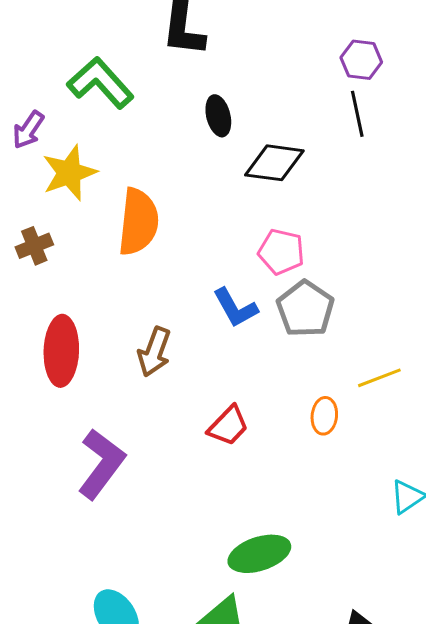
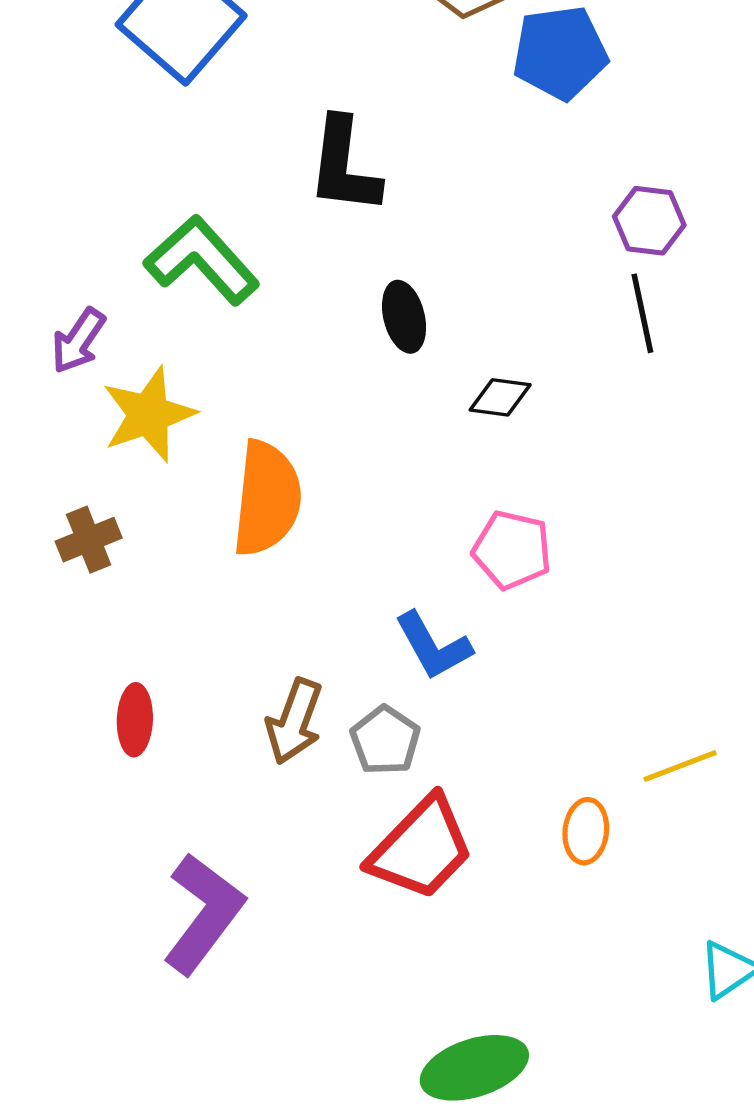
black diamond: (274, 163) -> (500, 397), size x0.6
gray pentagon: (305, 309) -> (385, 740), moved, size x0.7
red ellipse: (61, 351) -> (135, 720), size x0.6
red trapezoid: (228, 426) -> (421, 848), size x1.5

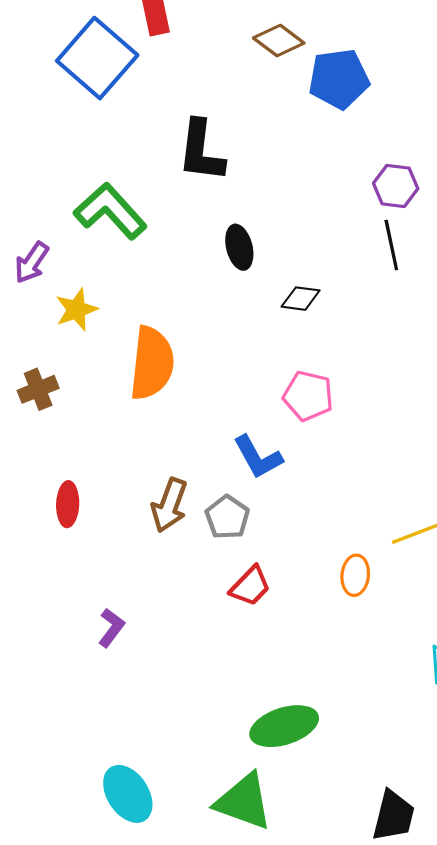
yellow star: (149, 414) -> (76, 310), size x0.7
red trapezoid: (421, 848) -> (250, 586), size x0.6
purple L-shape: (203, 913) -> (111, 628), size x0.5

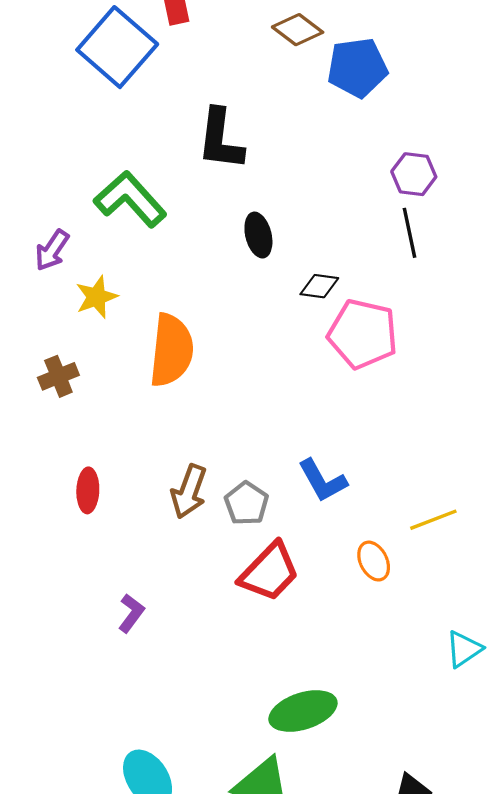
pink pentagon: (308, 396) -> (363, 334), moved, size x1.4
blue L-shape: (258, 457) -> (323, 481), moved
orange ellipse: (355, 575) -> (374, 561), turned -33
red trapezoid: (250, 586) -> (269, 572), size x1.5

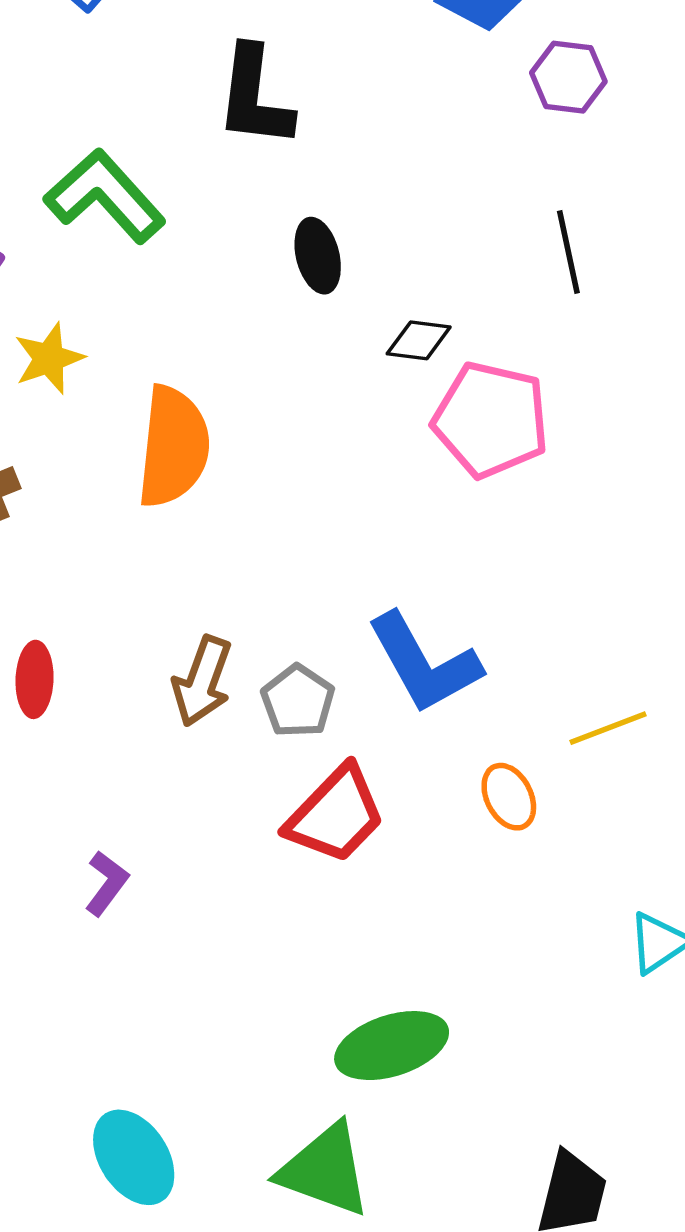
purple hexagon: (414, 174) -> (568, 77), moved
blue L-shape: (323, 481) -> (424, 663), size x1.4

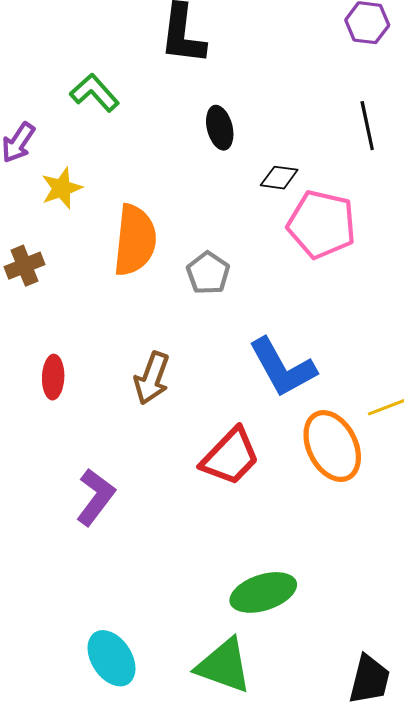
green L-shape: (105, 196) -> (95, 93), size x0.7
gray pentagon: (298, 701) -> (208, 273), moved
orange ellipse: (509, 797) -> (332, 446), size x1.8
purple L-shape: (107, 883) -> (96, 497), size x1.5

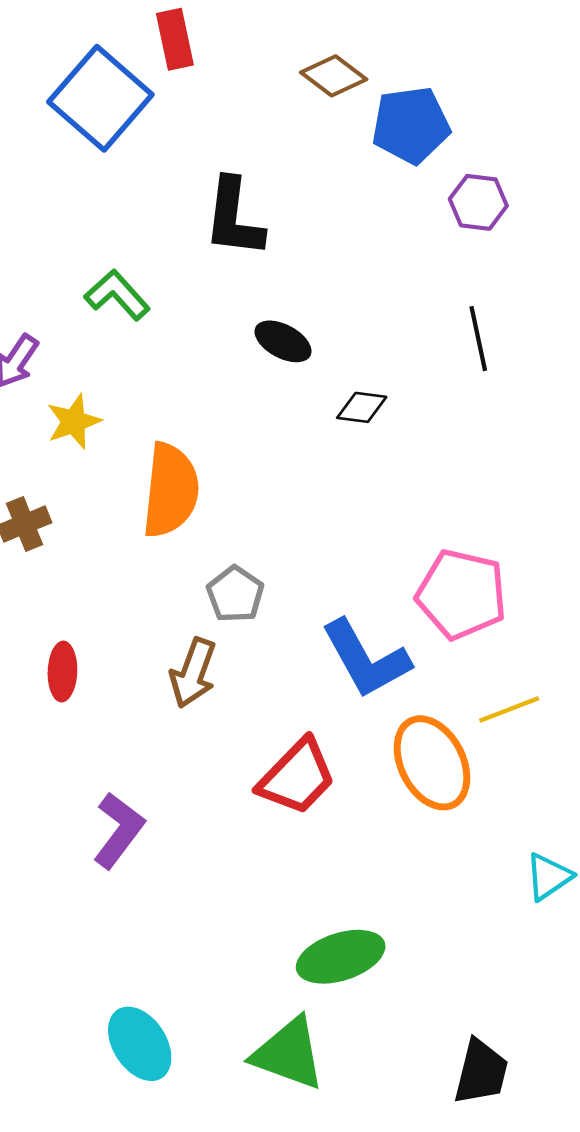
black ellipse: (220, 128) -> (283, 341), turned -48
pink pentagon: (322, 224) -> (461, 594), moved
gray pentagon: (208, 273) -> (235, 594), moved

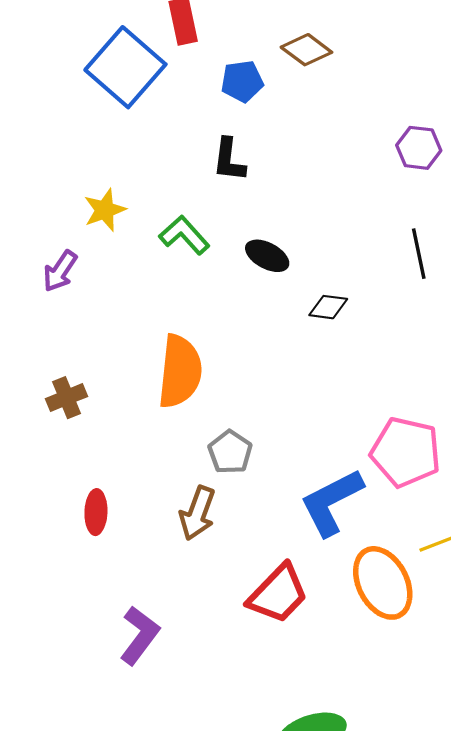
blue pentagon: (411, 125) -> (242, 81), moved, size x0.7
black L-shape: (234, 218) -> (229, 160), size x0.7
green L-shape: (117, 295) -> (184, 235), moved
yellow star: (74, 421) -> (105, 210), moved
blue L-shape: (366, 659) -> (332, 502), turned 92

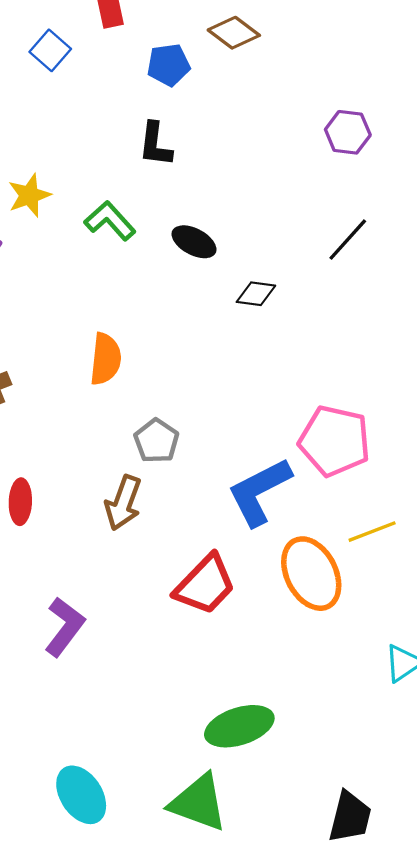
blue square: (125, 67) -> (50, 50), size x0.5
black line: (419, 254) -> (348, 240), turned 54
orange semicircle: (180, 371) -> (106, 359), size x0.7

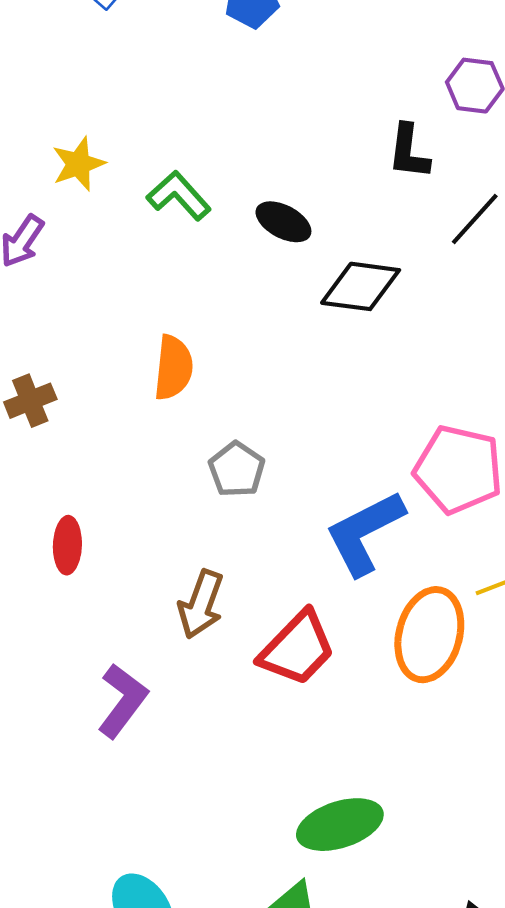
black L-shape: (155, 144) -> (409, 152), moved
black diamond: (256, 294) -> (361, 286), size x1.6
brown arrow: (123, 503) -> (201, 604), moved
orange ellipse: (311, 574) -> (429, 635), turned 42

